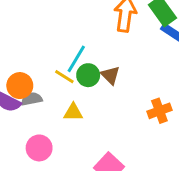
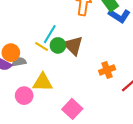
brown triangle: (110, 75) -> (73, 45), size x1.5
yellow triangle: (73, 112) -> (43, 82), moved, size x1.5

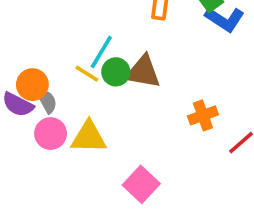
brown triangle: (73, 45) -> (143, 72), turned -35
gray semicircle: (19, 62) -> (47, 101), turned 72
pink circle: (24, 96) -> (51, 134), moved

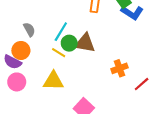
yellow line: (87, 74) -> (59, 53), moved
gray semicircle: (47, 101) -> (29, 29), moved
pink circle: (51, 134) -> (17, 82), moved

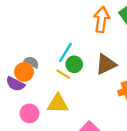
gray semicircle: (29, 29) -> (32, 62), moved, turned -32
brown triangle: (85, 43) -> (106, 64), moved, turned -35
pink circle: (17, 82) -> (29, 113), moved

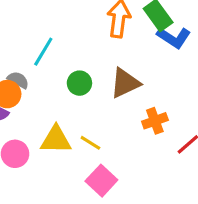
cyan line: (65, 52) -> (43, 52), moved
yellow line: (63, 74) -> (90, 143), moved

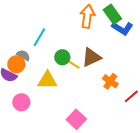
orange cross: (155, 121) -> (110, 81), turned -35
yellow triangle: (56, 140) -> (47, 80), moved
yellow line: (90, 143) -> (73, 64), moved

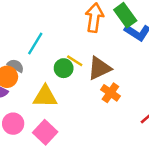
yellow line: (73, 64) -> (75, 61), moved
orange cross: (110, 81) -> (110, 93), moved
pink square: (76, 119) -> (45, 132), moved

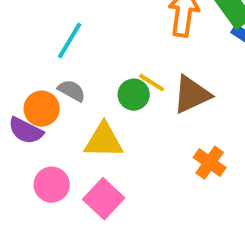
cyan line: (35, 44) -> (70, 41), moved
gray semicircle: (16, 66) -> (72, 91), moved
orange cross: (110, 93) -> (210, 163), moved

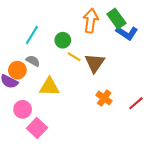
green circle: (134, 95) -> (63, 40), moved
brown triangle: (192, 95) -> (95, 63), turned -30
pink square: (104, 199) -> (37, 128), moved

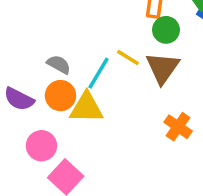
cyan line: (32, 35) -> (99, 73), moved
green circle: (63, 40) -> (166, 30), moved
orange circle: (17, 70) -> (60, 96), moved

